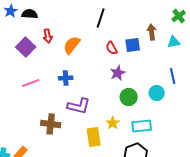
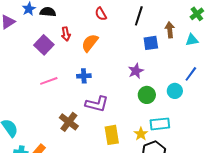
black line: (101, 18) -> (139, 16), moved
red semicircle: (112, 48) -> (101, 14), moved
blue line: (173, 76) -> (191, 74), turned 49
yellow star: (113, 123) -> (141, 134), moved
brown cross: (51, 124) -> (69, 122), turned 30

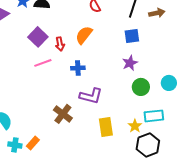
brown arrow: (170, 30) -> (157, 13), moved, turned 84
red arrow: (66, 34) -> (60, 44), moved
blue square: (151, 43) -> (132, 36), moved
pink line: (49, 81) -> (43, 63), moved

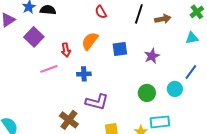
blue square: (132, 36) -> (120, 49), moved
purple square: (38, 37) -> (34, 37), moved
purple star: (130, 63) -> (152, 56), moved

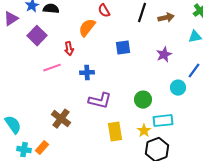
orange semicircle: (90, 41) -> (87, 28), moved
purple star: (152, 56) -> (164, 55), moved
green circle: (147, 93) -> (143, 100), moved
brown cross: (69, 120) -> (61, 119), moved

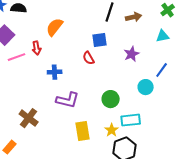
red semicircle: (104, 11) -> (89, 58), moved
blue square: (123, 48) -> (100, 40), moved
pink line: (52, 68) -> (17, 57), moved

